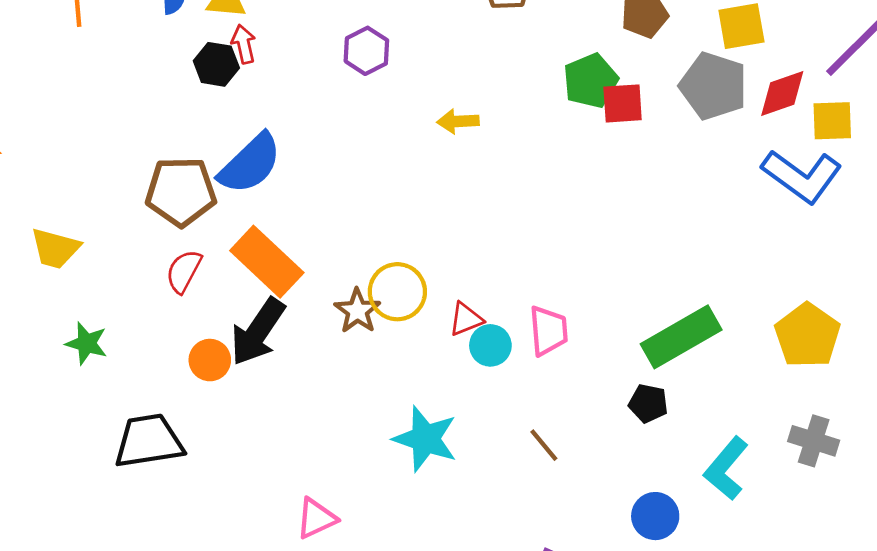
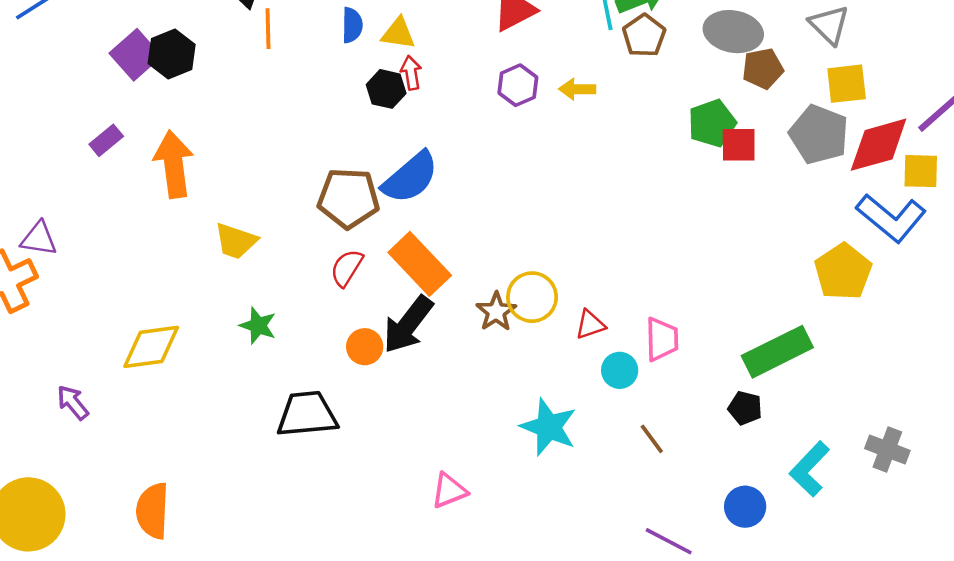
red diamond: (782, 94) -> (879, 145), size x1.4
yellow arrow: (458, 121) -> (577, 89), moved
yellow pentagon: (807, 335) -> (843, 272), moved
cyan circle: (490, 345) -> (620, 370), moved

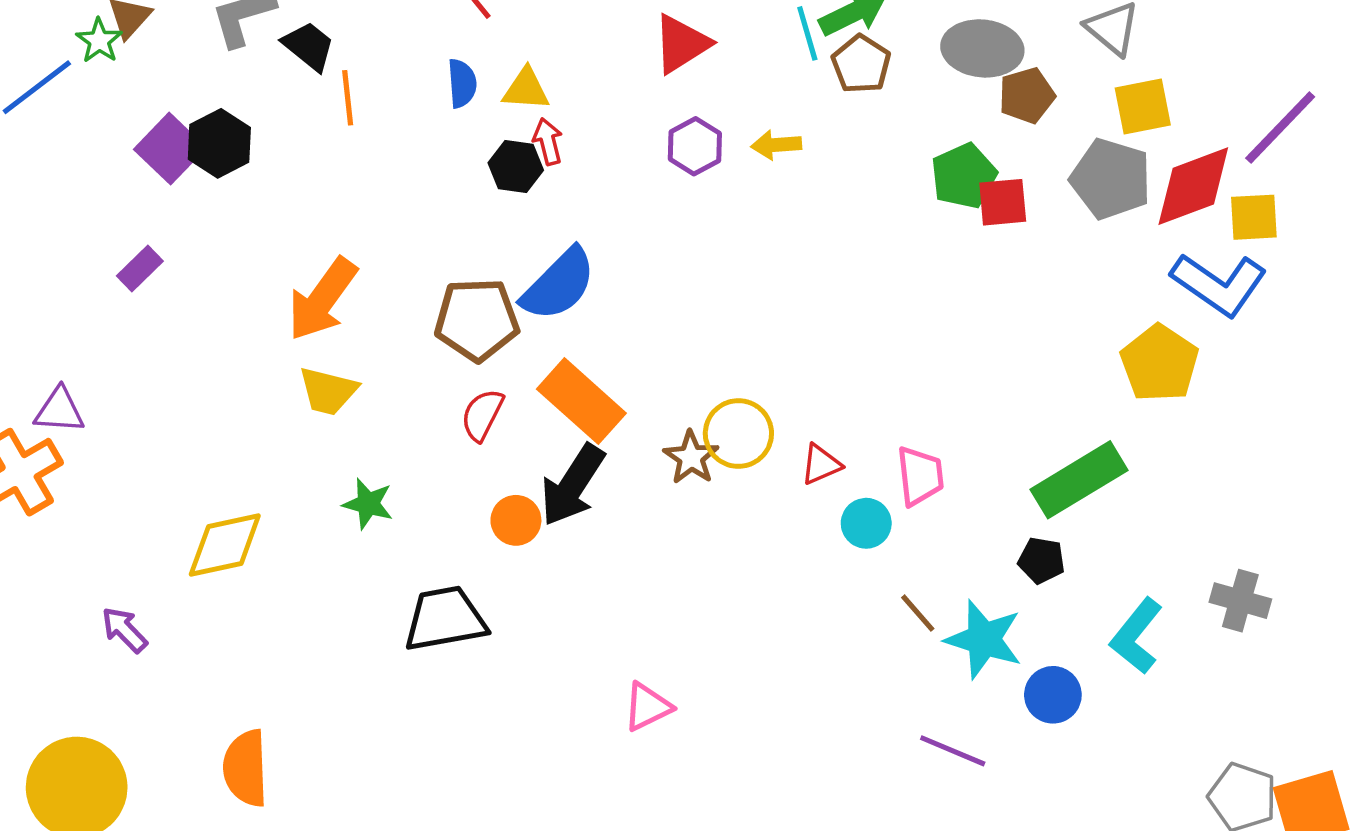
orange arrow: (174, 164) -> (322, 299), moved, turned -132
cyan star: (549, 427) -> (984, 639), moved

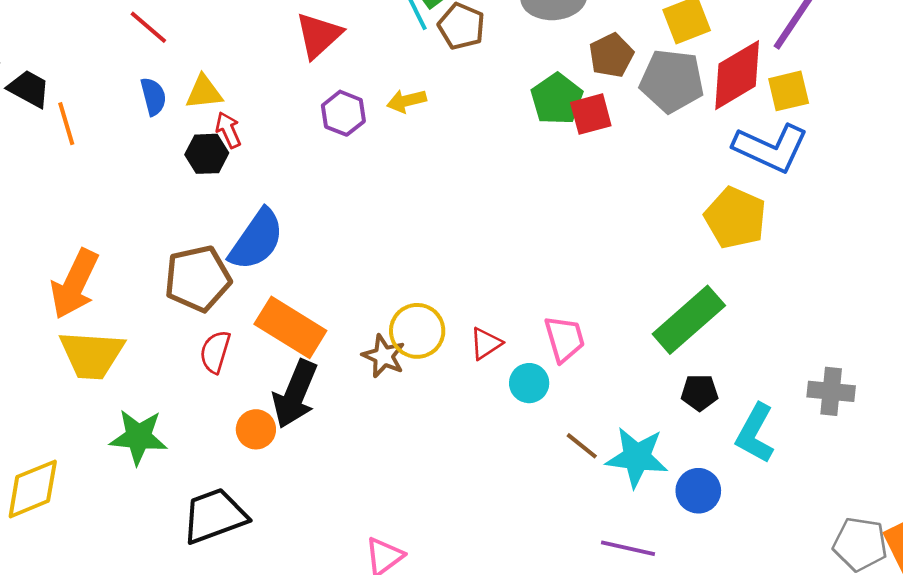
brown pentagon: (1027, 95) -> (611, 55), moved
yellow trapezoid: (328, 391) -> (92, 355), size x1.4
green star: (368, 504) -> (138, 437), size x1.4
black pentagon: (1042, 560) -> (700, 392), moved

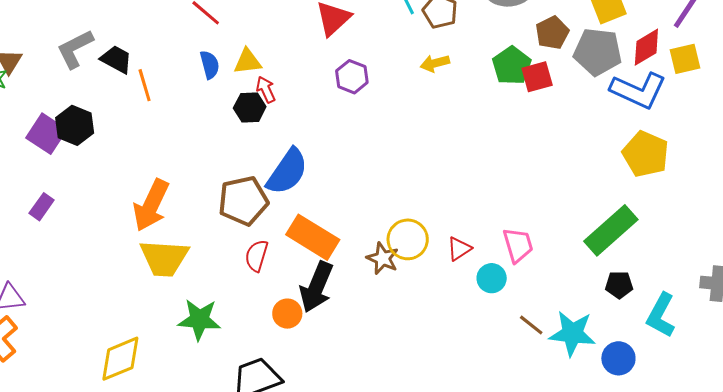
red diamond: (737, 75) -> (646, 47), size x0.7
yellow arrow: (407, 101) -> (435, 63), moved
blue L-shape: (771, 148) -> (638, 90), moved

